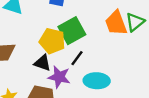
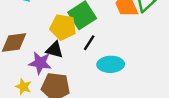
purple star: (59, 77) -> (40, 63), moved

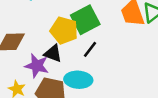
cyan ellipse: (111, 64) -> (78, 80), moved

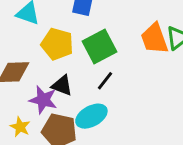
yellow pentagon: (64, 30) -> (57, 44), moved
cyan ellipse: (78, 80) -> (91, 116), turned -32

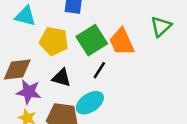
orange trapezoid: (154, 39) -> (122, 42), moved
purple star: (43, 100) -> (29, 92), moved

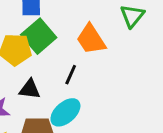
green square: (92, 40) -> (39, 36), moved

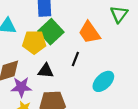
cyan ellipse: (65, 112) -> (103, 81), moved

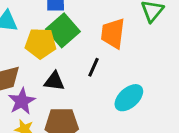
orange trapezoid: (89, 32) -> (113, 33), turned 40
purple star: (21, 87) -> (22, 101), turned -30

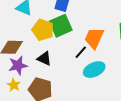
black line: (93, 67) -> (81, 52), moved
cyan ellipse: (129, 98) -> (94, 70), moved

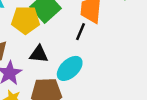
cyan ellipse: (94, 70) -> (70, 68), moved

